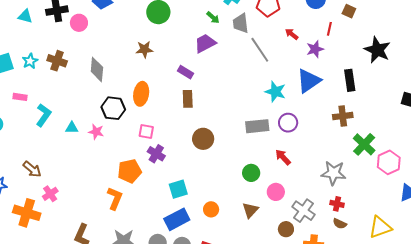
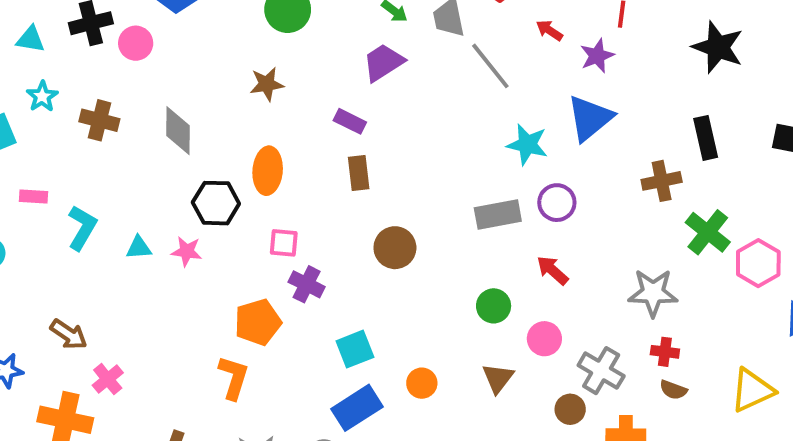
cyan star: (30, 61) -> (42, 96), moved
black rectangle: (350, 80) -> (706, 138), moved

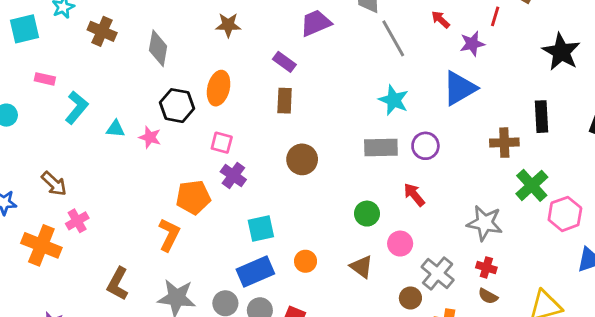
cyan star: (527, 144) -> (394, 100), moved
brown triangle: (498, 378) -> (361, 267), turned -40

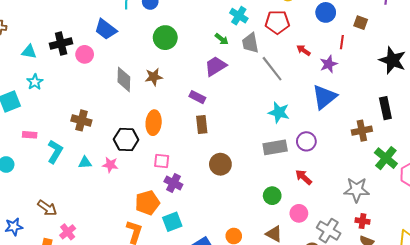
brown cross: (102, 31) -> (81, 120), moved
gray diamond: (158, 48) -> (124, 79), moved
cyan square: (261, 228) -> (172, 222), moved

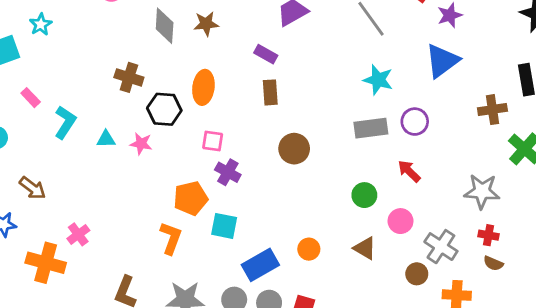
brown cross: (81, 120) -> (129, 77), moved
pink rectangle: (30, 135) -> (31, 98), turned 40
brown arrow: (47, 208) -> (33, 188), moved
cyan square: (172, 222) -> (224, 226), turned 30

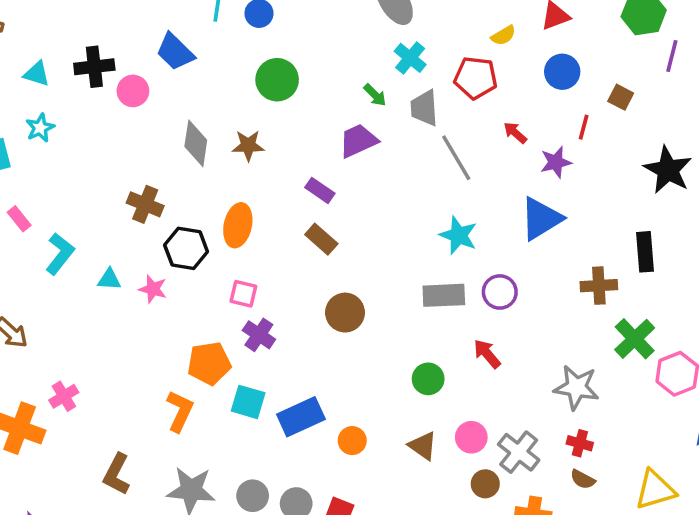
brown rectangle: (270, 92) -> (321, 239), turned -50
pink circle: (401, 221) -> (471, 437), moved
blue rectangle: (260, 265) -> (301, 417), moved

